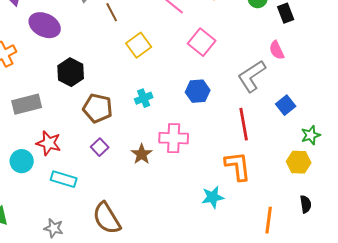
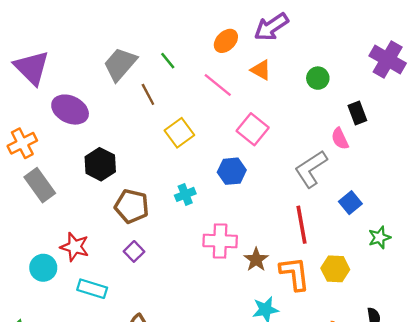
black rectangle: (286, 13) -> (357, 113), moved
blue hexagon: (198, 91) -> (232, 171), moved
gray rectangle: (27, 104) -> (40, 185), moved, turned 68
brown star: (142, 154) -> (256, 260), moved
yellow hexagon: (299, 162) -> (335, 269), moved

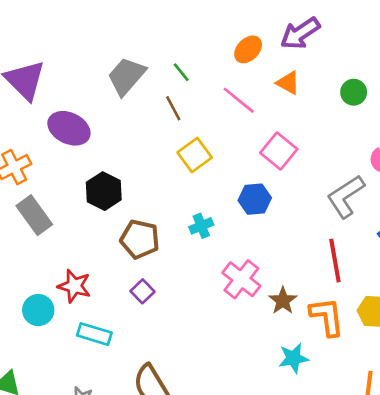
brown line: (148, 94) -> (173, 108), moved
pink cross: (220, 241) -> (241, 279), turned 36

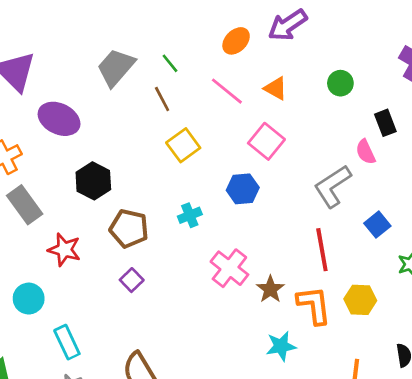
orange triangle: (288, 83) -> (276, 88), moved
red star: (74, 286) -> (64, 250), moved
cyan rectangle: (94, 334) -> (67, 342), moved, turned 48

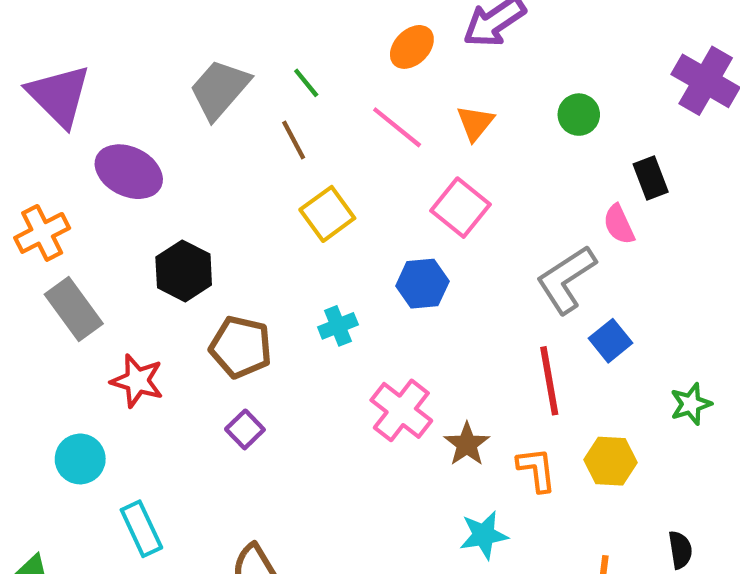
orange triangle: (276, 88) -> (475, 123), turned 40
blue square: (377, 225) -> (610, 341), moved
orange L-shape: (314, 305) -> (537, 470), size x0.7

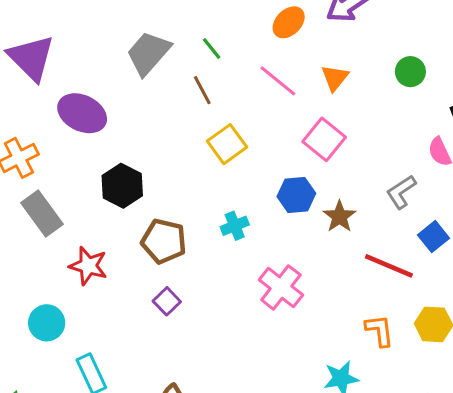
gray L-shape: (566, 279) -> (401, 192), size x0.7
red line: (549, 381) -> (389, 266), turned -57
brown star: (467, 444) -> (339, 217), moved

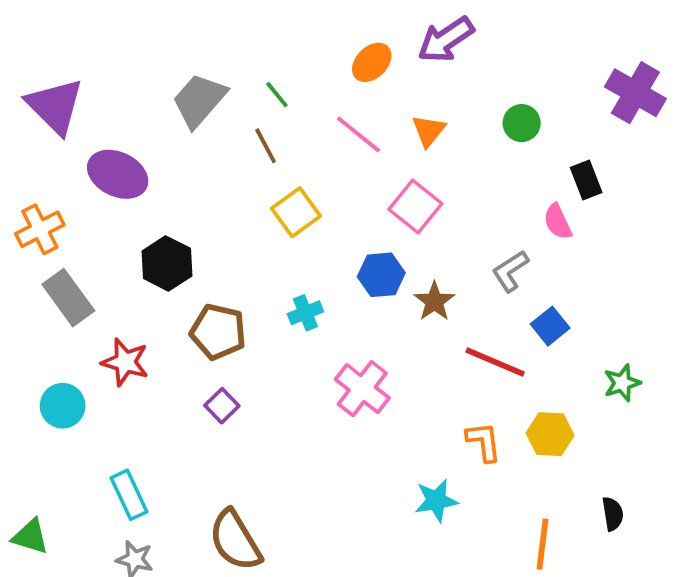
cyan circle: (47, 323) -> (63, 406), moved

